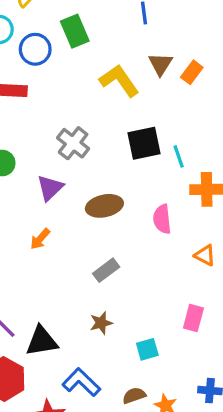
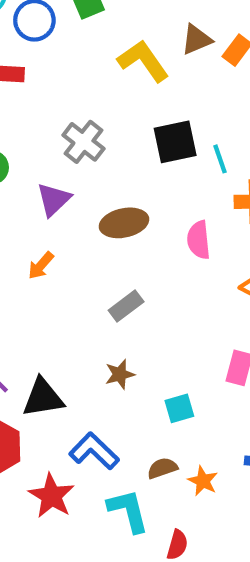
brown triangle: (160, 64) -> (196, 40), turned 35

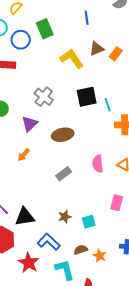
pink semicircle: (199, 240) -> (98, 164), moved
brown star: (120, 374) -> (65, 217), moved

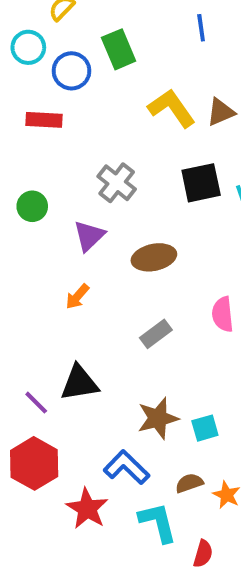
brown triangle: (97, 49) -> (221, 112), moved
black triangle: (25, 217) -> (79, 383), moved
brown star: (65, 217) -> (158, 418), size x1.5

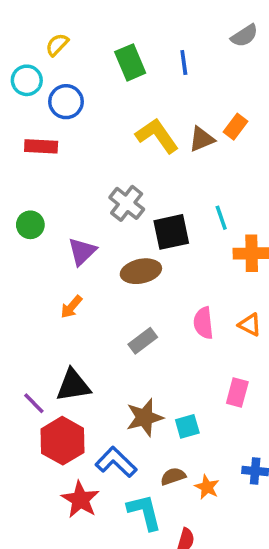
green rectangle: (119, 49) -> (130, 62), moved
gray cross: (117, 183) -> (127, 203), moved
black square: (201, 183) -> (171, 232), moved
red hexagon: (34, 463) -> (62, 441), moved

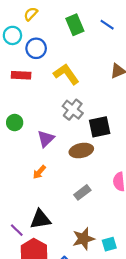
blue line: (184, 62) -> (107, 25), turned -48
yellow L-shape: (157, 136) -> (66, 74), moved

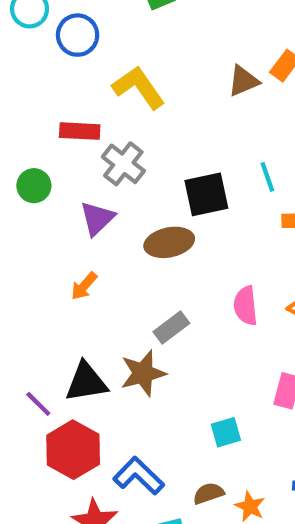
red rectangle: (21, 75) -> (80, 131), moved
gray cross: (73, 110) -> (123, 164), moved
brown star: (83, 239) -> (143, 373), moved

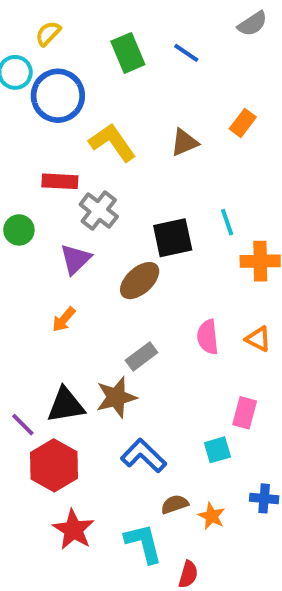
blue circle: (78, 35) -> (58, 96), size x1.4
brown triangle: (243, 81) -> (184, 142), moved
brown ellipse: (169, 242) -> (140, 281), turned -30
cyan square: (226, 432) -> (217, 450), moved
blue L-shape: (139, 476) -> (143, 456), moved

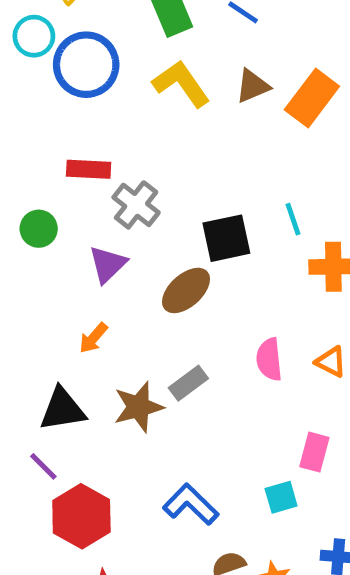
orange rectangle: (243, 123) -> (312, 98), size x1.6
yellow L-shape: (112, 142) -> (181, 84), moved
brown triangle: (184, 142) -> (253, 86), moved
brown star: (116, 397) -> (138, 407), moved
black triangle: (66, 405) -> (62, 409), moved

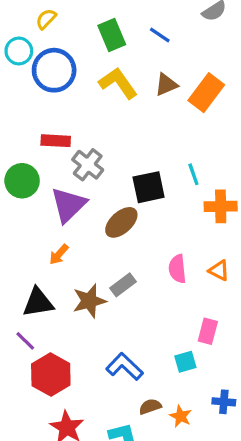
green circle: (39, 229) -> (22, 181), size x1.4
purple triangle: (108, 264) -> (68, 205), size x1.4

